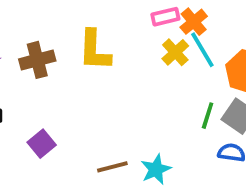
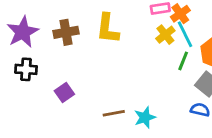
green line: (208, 116) -> (183, 61), moved

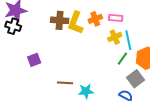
orange cross: (180, 14) -> (95, 19), moved
brown cross: (66, 32) -> (60, 20), moved
black cross: (26, 69) -> (13, 26), moved

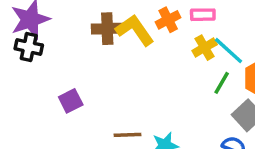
yellow L-shape: (75, 23) -> (135, 30), turned 130
cyan line: (128, 40) -> (229, 51), turned -30

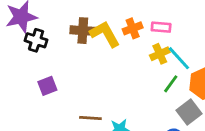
black cross: (29, 47) -> (36, 40), moved

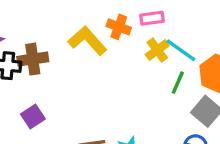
orange cross: (133, 28) -> (119, 27), turned -36
brown cross: (83, 31) -> (33, 59), moved

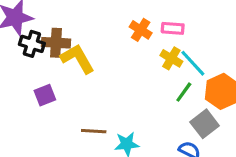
yellow L-shape: (87, 41) -> (77, 59), moved
yellow cross: (157, 50) -> (171, 58), turned -35

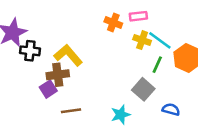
brown cross: (56, 43) -> (58, 75), moved
gray square: (205, 124) -> (143, 89), moved
brown line: (94, 131) -> (71, 111), moved

